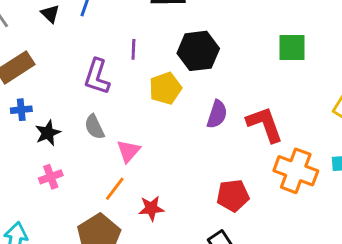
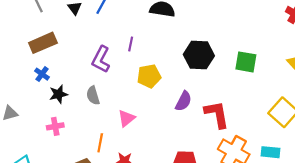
black hexagon: (198, 51) -> (199, 55), moved
blue cross: (21, 110) -> (42, 74), turned 32
pink triangle: (128, 151) -> (126, 118), moved
orange line: (115, 189) -> (100, 143), turned -36

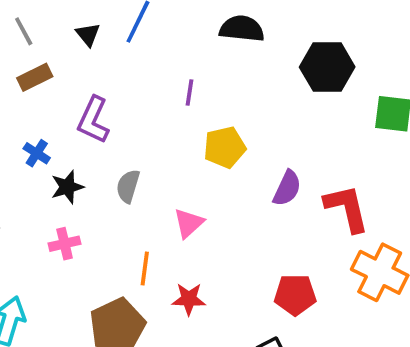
brown rectangle: (43, 43) -> (35, 77), moved, size x0.7
black hexagon: (199, 55) -> (327, 67), moved
purple L-shape: (101, 59) -> (93, 120), moved
gray semicircle: (93, 95) -> (128, 186), turned 36

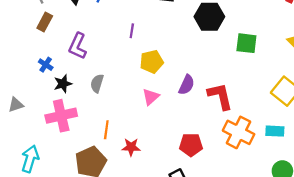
brown rectangle: (35, 77) -> (45, 22), turned -36
pink triangle: (189, 223) -> (151, 97), moved
pink cross: (65, 244) -> (61, 116), size x1.8

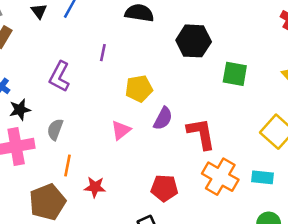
purple L-shape: (78, 46) -> (59, 77), moved
yellow pentagon: (152, 62) -> (139, 89), moved
gray semicircle: (97, 83) -> (55, 129), moved

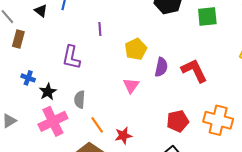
orange line: (67, 166) -> (97, 125), turned -30
orange cross: (220, 177) -> (218, 120), moved

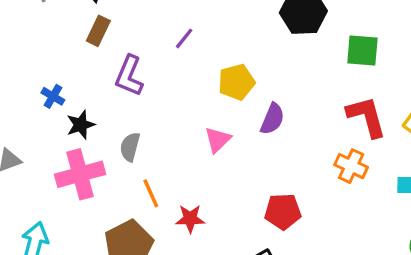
purple line: (100, 29) -> (184, 38), turned 32
brown rectangle: (18, 39) -> (98, 31), moved
red L-shape: (194, 71) -> (367, 117), moved
orange cross: (218, 120) -> (351, 166), moved, size x0.7

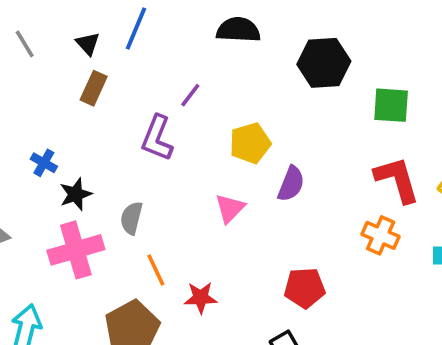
purple L-shape: (129, 76) -> (157, 138), moved

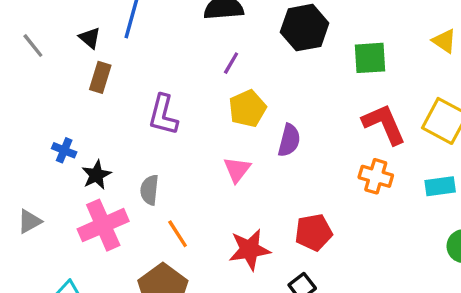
purple line: (190, 95) -> (231, 63), moved
red star: (201, 298) -> (249, 250), moved, size x1.4

